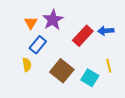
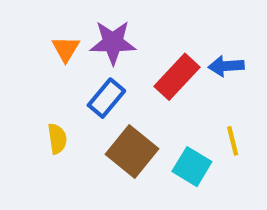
purple star: (53, 20) -> (113, 42), turned 30
blue rectangle: (38, 45) -> (106, 98), moved

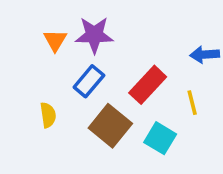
blue arrow: (226, 66) -> (205, 55), moved
red rectangle: (177, 77) -> (148, 85), moved
yellow line: (233, 141) -> (192, 103), moved

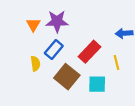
yellow semicircle: (48, 115) -> (35, 64), moved
cyan square: (160, 138) -> (97, 84), turned -30

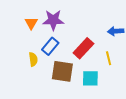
brown square: (67, 77) -> (62, 71), turned -30

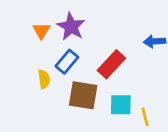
purple star: (53, 20) -> (71, 27), turned 30
yellow line: (109, 58) -> (145, 117), moved

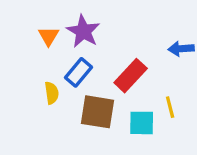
yellow line: (145, 117) -> (170, 107), moved

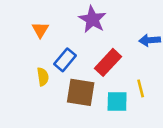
purple star: (83, 31) -> (92, 19), moved

